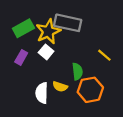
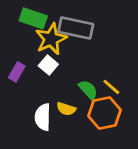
green rectangle: (23, 28) -> (33, 18), moved, turned 48
yellow line: (104, 55) -> (111, 87), moved
green semicircle: (77, 71) -> (88, 90), turned -35

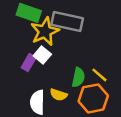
purple rectangle: (17, 72) -> (29, 62), moved
green semicircle: (88, 90) -> (78, 77), turned 54

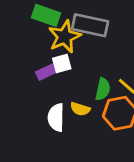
white square: (42, 55) -> (62, 64), turned 35
purple rectangle: (29, 62) -> (46, 72), turned 35

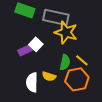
yellow star: (65, 37) -> (66, 32), moved, turned -30
white square: (62, 64) -> (36, 44), turned -32

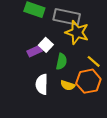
green semicircle: (65, 62) -> (61, 61), moved
yellow semicircle: (49, 76) -> (68, 85), moved

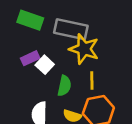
purple rectangle: (34, 51) -> (30, 58), moved
yellow line: (94, 61) -> (92, 80), moved, turned 48

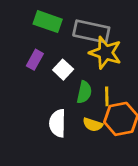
purple rectangle: (30, 58) -> (35, 60), moved, turned -36
yellow line: (92, 80) -> (107, 96), moved

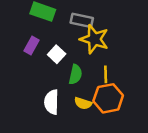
gray rectangle: (91, 31) -> (82, 20), size x0.7
yellow line: (107, 96) -> (106, 74), moved

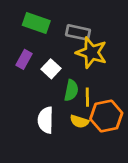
yellow line: (106, 74) -> (87, 97), moved

